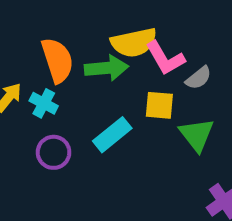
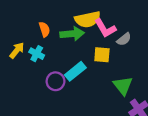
orange semicircle: (57, 60) -> (44, 29), size x0.6
green triangle: (197, 135) -> (123, 86), moved
purple circle: (54, 152) -> (56, 81), moved

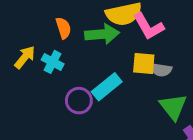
gray semicircle: (124, 39) -> (161, 70), moved, turned 48

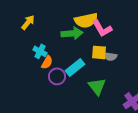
orange semicircle: (63, 28) -> (47, 62), moved, turned 48
yellow arrow: (25, 57) -> (28, 22), moved
green triangle: (173, 107) -> (97, 86), moved

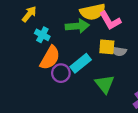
cyan cross: (40, 51) -> (42, 35), moved
orange semicircle: (47, 62) -> (50, 58), size x1.6

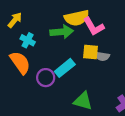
orange semicircle: (50, 58) -> (20, 63), moved, turned -65
green triangle: (105, 84) -> (83, 101), moved, turned -36

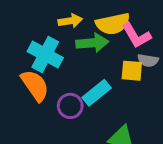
yellow arrow: (15, 20) -> (70, 21), moved, turned 42
cyan cross: (28, 40) -> (45, 55), size x1.6
gray semicircle: (102, 56) -> (148, 60), moved

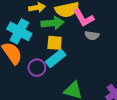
yellow square: (132, 71) -> (55, 43), moved

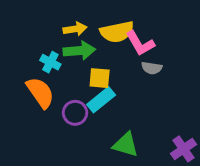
green arrow: (52, 23) -> (79, 51), moved
cyan cross: (19, 31) -> (50, 62), size x0.6

